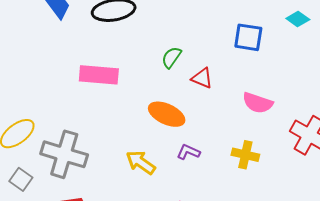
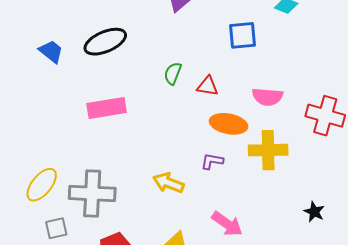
orange ellipse: (167, 114) -> (229, 124), moved
yellow cross: (245, 155) -> (268, 150), size x1.4
gray square: (21, 179) -> (56, 228), turned -35

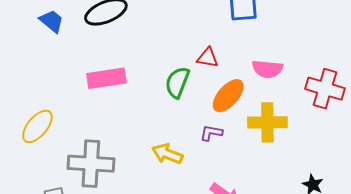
green semicircle: (173, 73) -> (177, 82), moved, size x1.4
orange ellipse: (229, 124) -> (228, 96), turned -60
yellow ellipse: (42, 185) -> (37, 126), moved

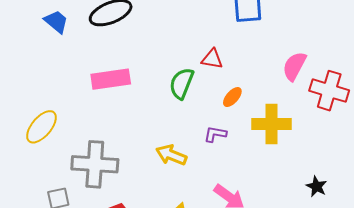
pink semicircle: (267, 69) -> (294, 66), moved, turned 112
orange ellipse: (228, 96) -> (232, 97), size x0.6

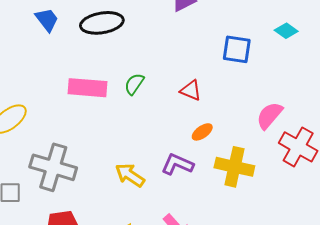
green semicircle: (182, 83) -> (134, 84), moved, size x0.7
purple L-shape: (215, 134) -> (177, 164), size x1.4

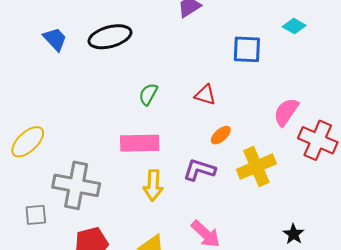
pink rectangle: (87, 88) -> (140, 143), moved
yellow cross: (234, 167) -> (256, 167), turned -30
yellow arrow: (130, 175) -> (153, 185), turned -116

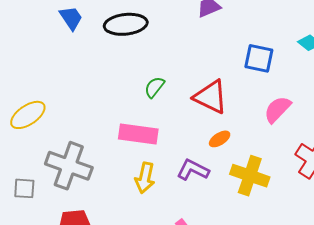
red triangle: (205, 95) -> (211, 97), size x1.6
pink semicircle: (286, 112) -> (277, 109), moved
yellow cross: (256, 167) -> (250, 176), turned 33

